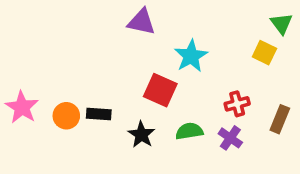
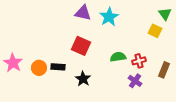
cyan star: (191, 56) -> (109, 17), moved
red square: (160, 90) -> (81, 46), moved
green semicircle: (189, 131) -> (118, 57), moved

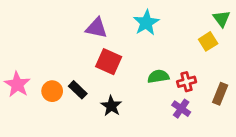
purple triangle: (83, 13) -> (97, 28), moved
yellow square: (155, 31) -> (208, 41), turned 32
black rectangle: (58, 67) -> (78, 90), turned 40

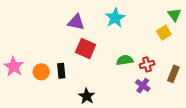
black rectangle: (78, 90) -> (61, 71), turned 40
black star: (111, 106) -> (87, 96), moved

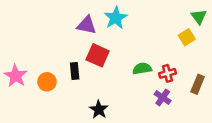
cyan star: (115, 18) -> (116, 18), moved
black rectangle: (61, 71) -> (75, 71), moved

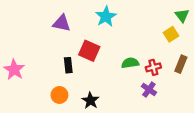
purple triangle: (87, 25) -> (62, 23), moved
orange circle: (47, 82) -> (59, 95), moved
brown rectangle: (198, 84) -> (181, 64), moved

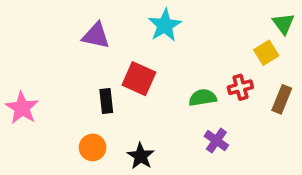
red cross: (153, 67) -> (240, 87), moved
purple cross: (149, 89) -> (216, 141), moved

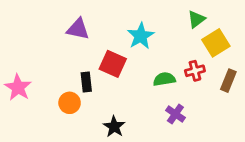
green triangle: (283, 24) -> (196, 19), moved, turned 30
cyan star: (165, 25) -> (141, 36), moved
yellow square: (266, 53) -> (216, 43), size x1.4
orange circle: (93, 147) -> (70, 103), moved

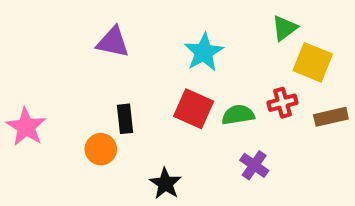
yellow square: (216, 43) -> (313, 62), turned -36
red square: (113, 64) -> (194, 109), moved
brown rectangle: (228, 81) -> (331, 117), turned 55

